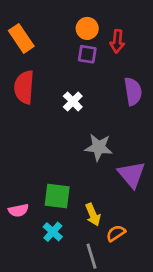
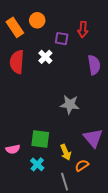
orange circle: (87, 28) -> (37, 20), moved
white cross: (73, 101) -> (45, 57), moved
purple triangle: (132, 175) -> (93, 138), moved

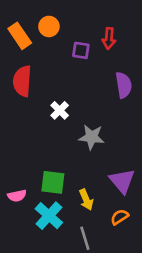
white cross: (45, 57) -> (60, 110), moved
cyan cross: (37, 164) -> (49, 216), size x1.5
orange semicircle: (82, 165) -> (120, 217), moved

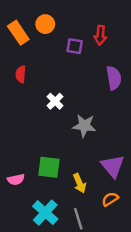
red semicircle: (22, 81) -> (21, 74), size x0.6
cyan cross: (49, 216) -> (45, 213), moved

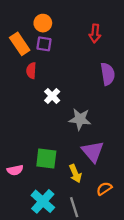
orange rectangle: (18, 33) -> (20, 44), moved
purple square: (75, 46) -> (44, 44), moved
red semicircle: (21, 74) -> (31, 71), moved
purple triangle: (113, 166) -> (93, 152), moved

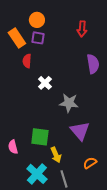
pink semicircle: (15, 170) -> (13, 147), turned 88
yellow arrow: (75, 174) -> (56, 155), moved

